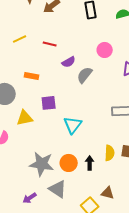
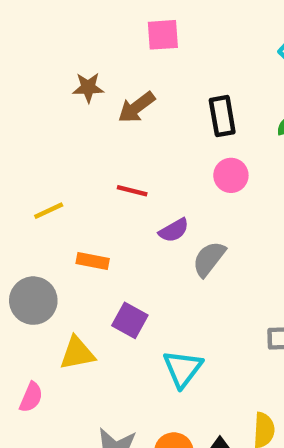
yellow line: (20, 39) -> (49, 211), moved
pink circle: (105, 50) -> (231, 175), moved
purple square: (49, 103) -> (130, 320), turned 35

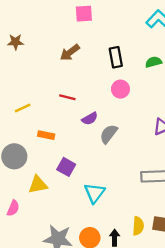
brown star: (88, 88) -> (15, 42), moved

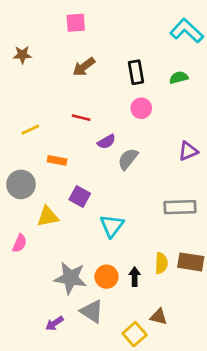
pink square: (84, 14) -> (76, 23), moved

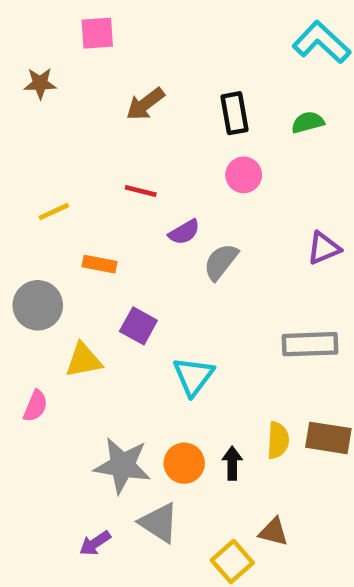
pink square: (76, 23) -> (97, 33), moved

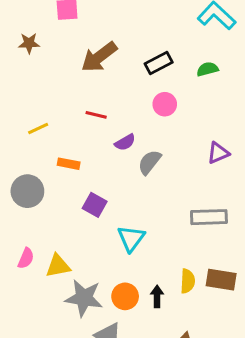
brown arrow: (145, 104) -> (99, 57), size x1.4
black rectangle: (235, 113) -> (159, 63), turned 72
yellow triangle: (84, 360) -> (58, 266), moved

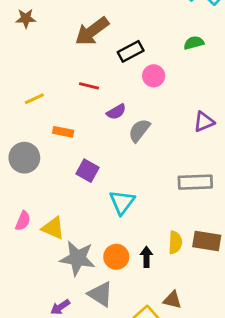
black rectangle: (159, 63) -> (131, 51), moved
yellow triangle: (58, 266) -> (53, 228), turned 35

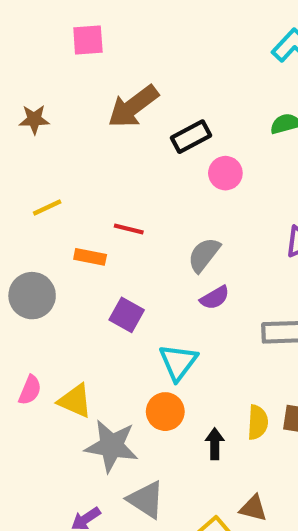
brown star: (26, 18) -> (34, 119), moved
red line: (89, 86) -> (129, 229), moved
purple semicircle: (116, 112) -> (215, 298), moved
orange circle: (116, 257) -> (165, 412), moved

